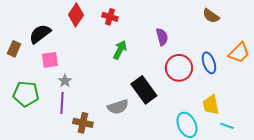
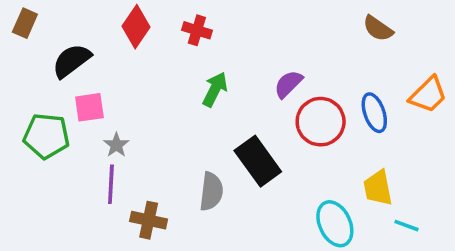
purple semicircle: (162, 37) -> (288, 84), moved, turned -120
brown rectangle: (14, 49) -> (25, 23), moved
green pentagon: (26, 94) -> (46, 136), moved
gray semicircle: (118, 107) -> (211, 192), turned -65

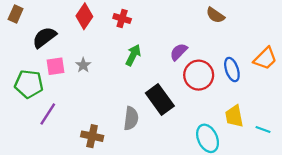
brown semicircle: (378, 28) -> (215, 15), moved
gray star: (116, 145) -> (83, 65), moved
purple line: (111, 184) -> (48, 114), moved, turned 30
cyan line: (407, 226) -> (263, 129), moved

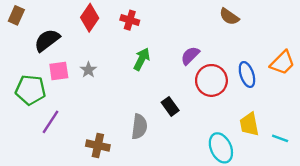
black rectangle: (160, 100) -> (170, 106), size x0.6

